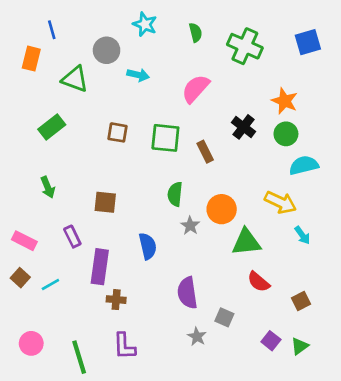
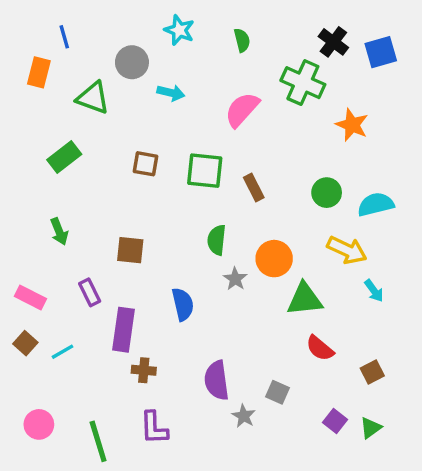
green cross: (245, 46) -> (303, 83), moved
black cross: (243, 127) -> (333, 42), moved
green circle: (286, 134) -> (327, 193), moved
purple semicircle: (187, 293) -> (217, 380), moved

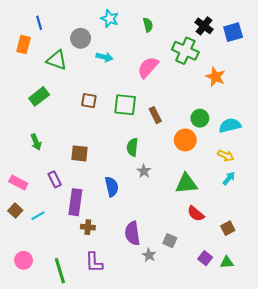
yellow arrow: (347, 250) -> (226, 156), moved, size x0.7
orange circle: (274, 259) -> (185, 140), moved
cyan arrow: (374, 291) -> (229, 178), turned -104
green triangle: (371, 428) -> (227, 262), turned 32

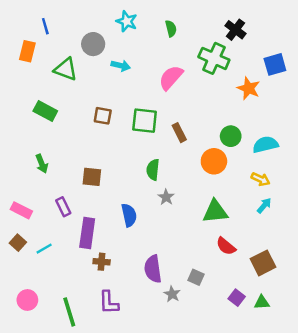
blue square: (233, 32) -> (275, 64), moved
green rectangle: (39, 96) -> (45, 111), turned 66
brown square: (228, 228) -> (263, 263), size x1.5

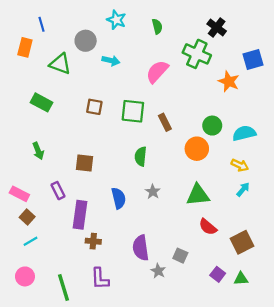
gray star: (166, 197) -> (153, 192), moved
brown square: (18, 243) -> (27, 217), moved
cyan line: (44, 249) -> (30, 241), moved

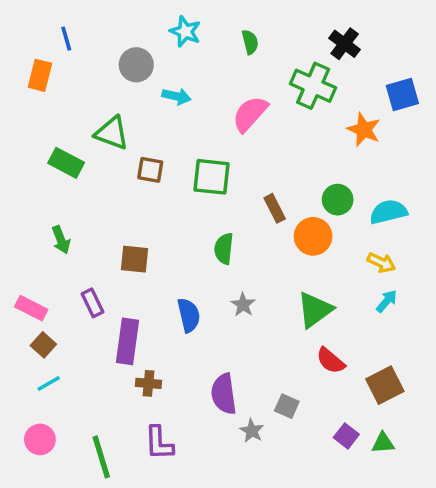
green triangle: (60, 64) -> (112, 133), moved
brown rectangle: (165, 122) -> (275, 208), moved
green triangle: (198, 195) -> (315, 310), turned -30

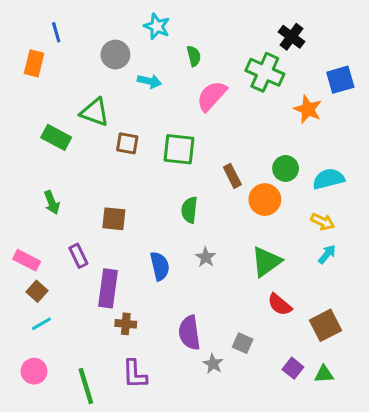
green semicircle: (250, 42) -> (194, 56), moved

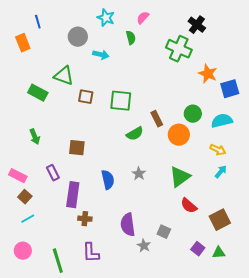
orange rectangle: (34, 63) -> (23, 43), turned -36
blue square: (340, 80) -> (230, 89), moved
pink semicircle: (212, 96) -> (143, 18), moved, size x0.6
green semicircle: (189, 210) -> (135, 134), moved, turned -126

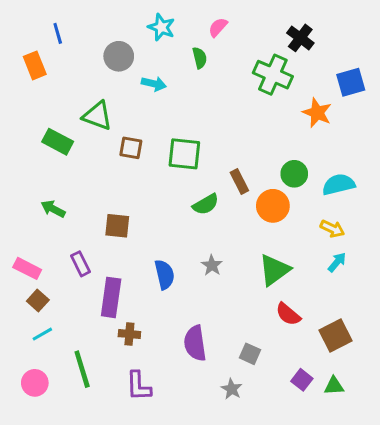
blue square: (230, 89) -> (351, 82), moved
green arrow: (35, 137) -> (53, 209), turned 140
gray star: (144, 246) -> (232, 389), moved
green line: (58, 261) -> (82, 369), moved

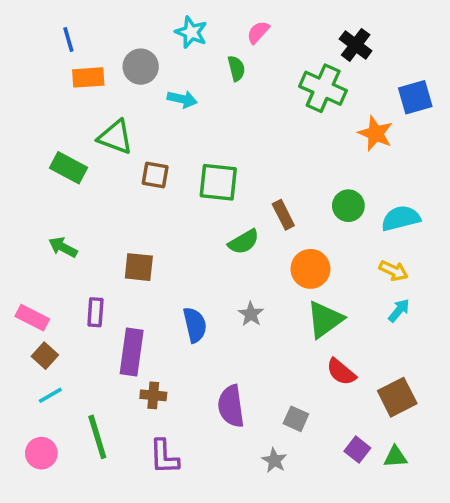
orange rectangle: (35, 65) -> (88, 77), moved, turned -72
orange circle: (273, 206) -> (310, 269), moved
purple rectangle: (81, 264) -> (95, 312), turned 30

